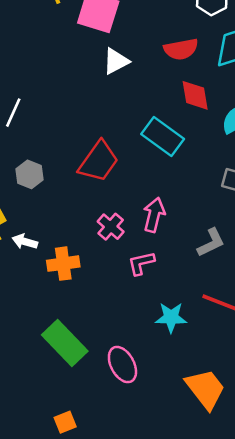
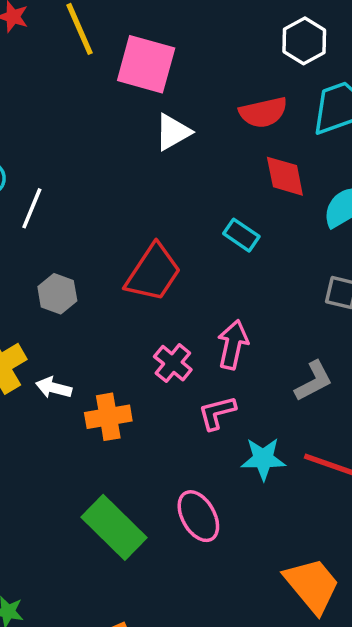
cyan rectangle: (163, 136) -> (241, 235), size x0.6
cyan star: (171, 317) -> (263, 459), moved
pink ellipse: (122, 365) -> (198, 516), moved

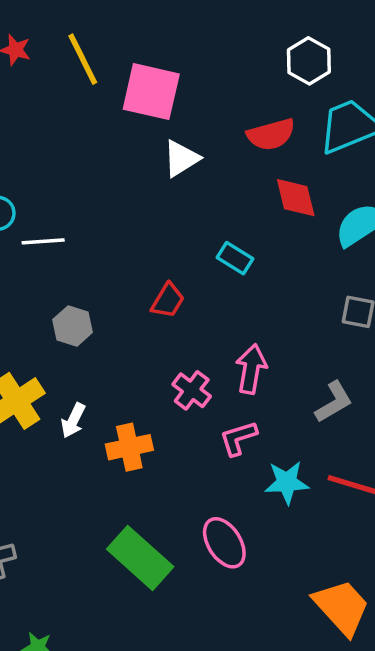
white line: (32, 208) -> (43, 241), turned 66
cyan rectangle: (241, 235) -> (235, 258), moved
red trapezoid: (153, 273) -> (168, 301), size x0.6
white arrow: (54, 388) -> (73, 420), turned -76

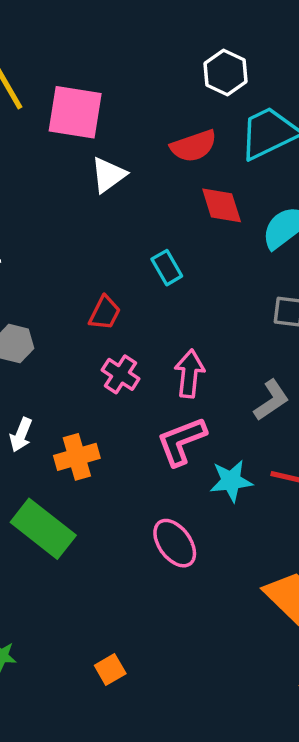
cyan rectangle: (235, 258) -> (167, 268), turned 32
pink cross: (192, 390) -> (121, 374), moved
pink L-shape: (238, 438) -> (181, 441), size x1.4
green rectangle: (140, 558) -> (43, 529), moved

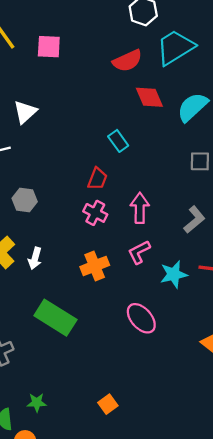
pink square: (75, 112) -> (49, 47), size x0.7
white triangle: (108, 175) -> (25, 112), moved
red trapezoid: (105, 313) -> (97, 179), moved
pink L-shape: (181, 441) -> (139, 252), size x0.7
orange cross: (77, 457) -> (95, 266), moved

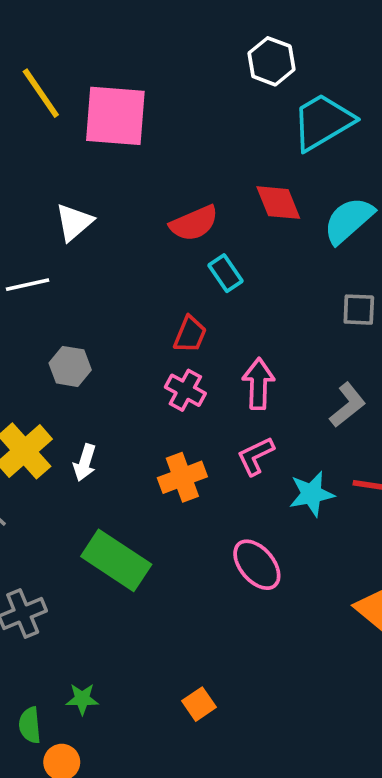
pink square: (49, 47) -> (115, 116), size x1.6
red semicircle: (127, 61) -> (194, 223), moved

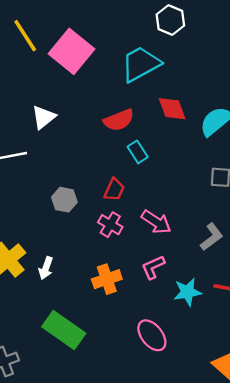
pink square: (115, 116) -> (72, 51), turned 33
cyan trapezoid: (323, 122) -> (141, 64), moved
gray hexagon: (70, 366) -> (64, 200), moved
pink arrow: (258, 384) -> (156, 222), turned 120

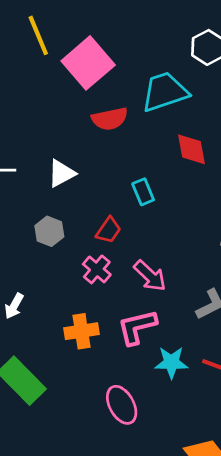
white triangle: (44, 117) -> (62, 173), moved
red semicircle: (119, 120) -> (110, 119), moved
pink L-shape: (153, 267) -> (137, 327), size x1.4

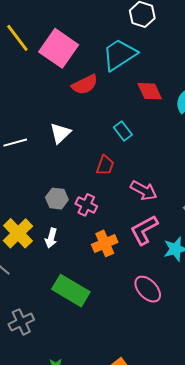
gray hexagon: (49, 231) -> (57, 199), moved
pink cross: (97, 269) -> (86, 205), moved

